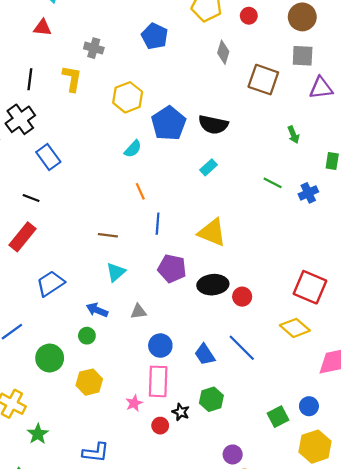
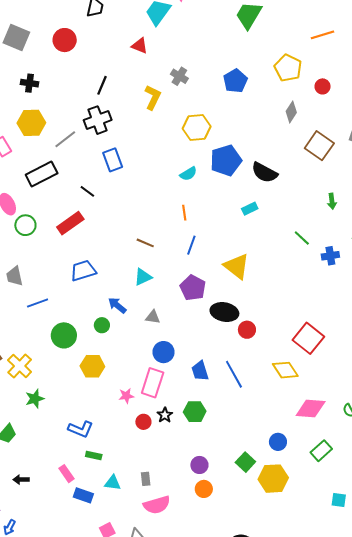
black line: (30, 79) -> (102, 85), moved
green square: (278, 417) -> (245, 462), moved, turned -36

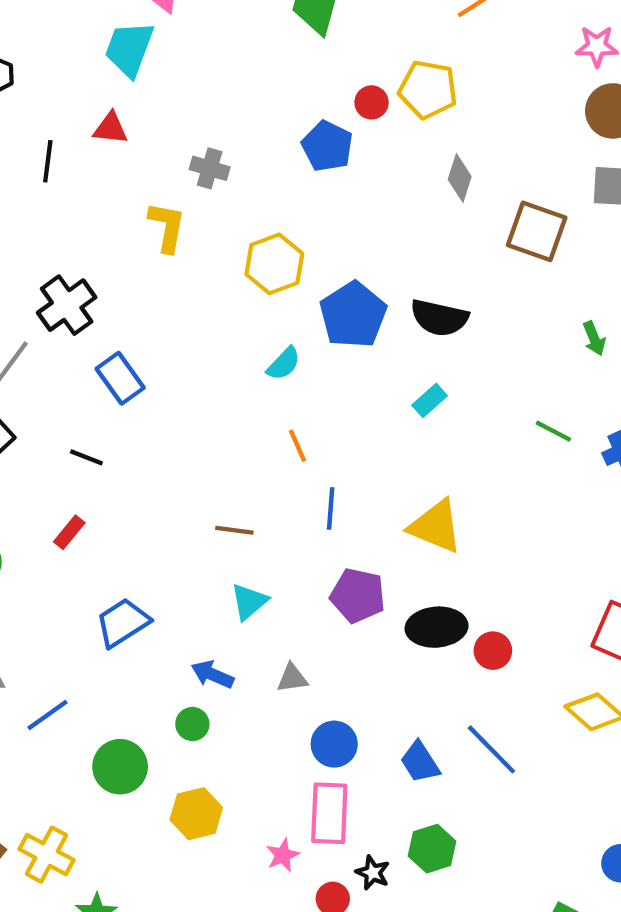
black line: (102, 85) -> (48, 161), moved
red circle: (323, 86) -> (372, 102), moved
red rectangle: (70, 223) -> (69, 532), size x0.6

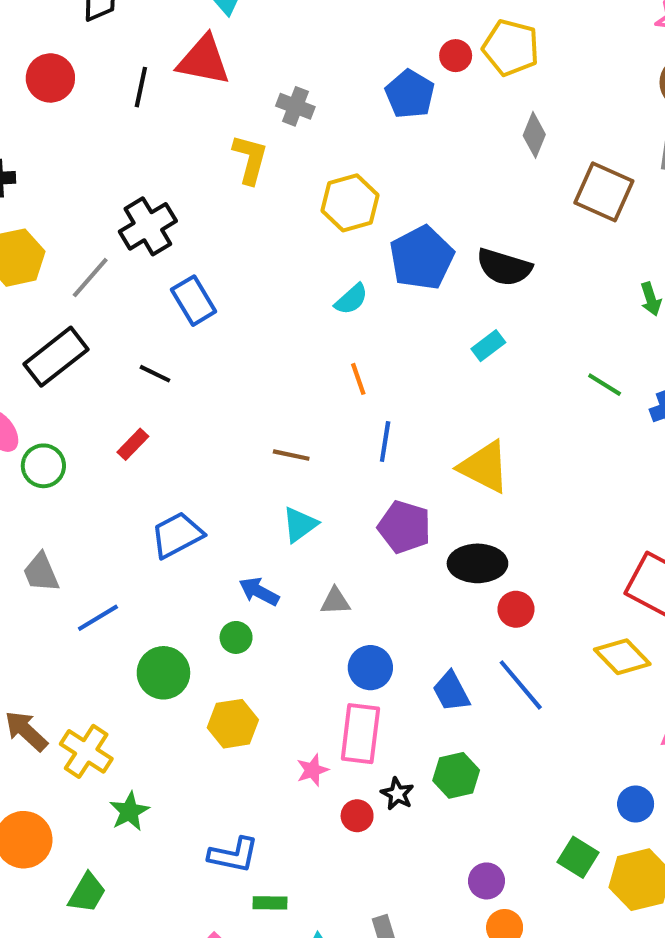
red triangle: (111, 128) -> (204, 60), size x1.6
red circle: (493, 651) -> (516, 609), moved

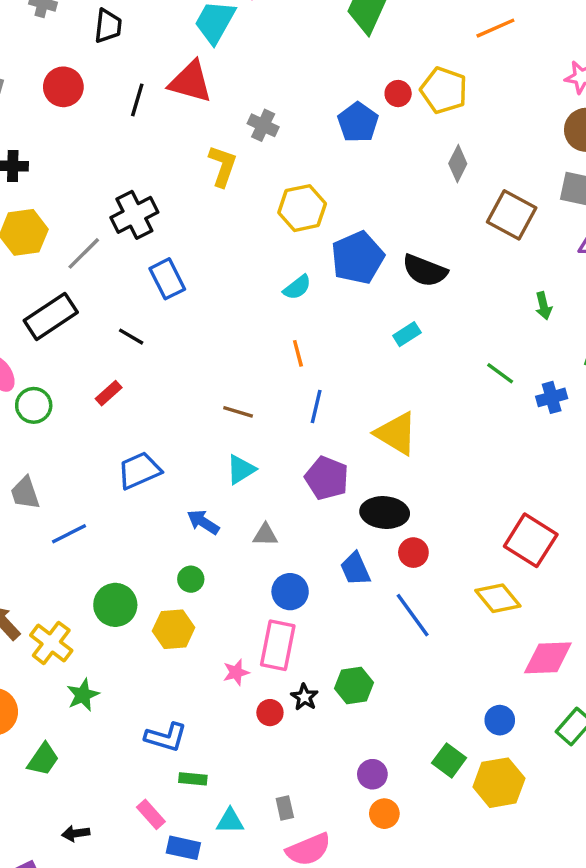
green circle: (236, 637) -> (191, 579), moved
green circle: (163, 673) -> (115, 605), moved
blue trapezoid: (451, 691) -> (355, 569), moved

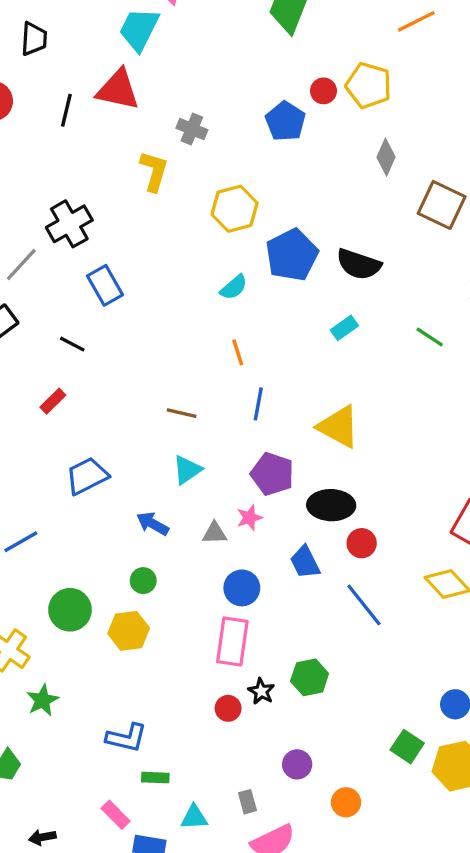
green line: (500, 373) -> (430, 337), moved
pink star: (236, 672) -> (249, 518), moved
purple circle: (372, 774) -> (297, 764), moved

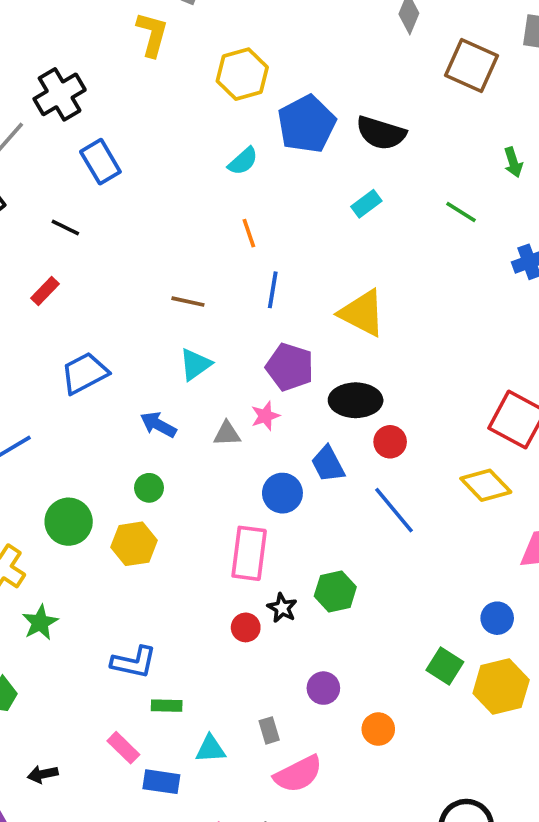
blue circle: (242, 588) -> (282, 493), moved

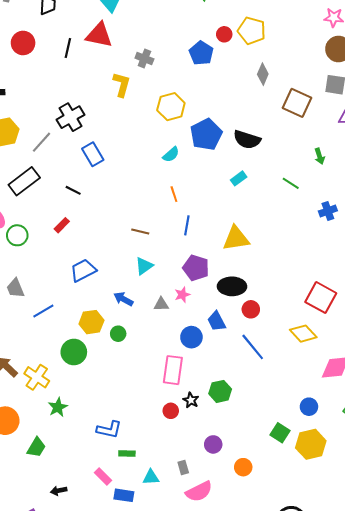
yellow triangle: (362, 313) -> (236, 238), turned -36
yellow hexagon: (134, 544) -> (91, 322), moved

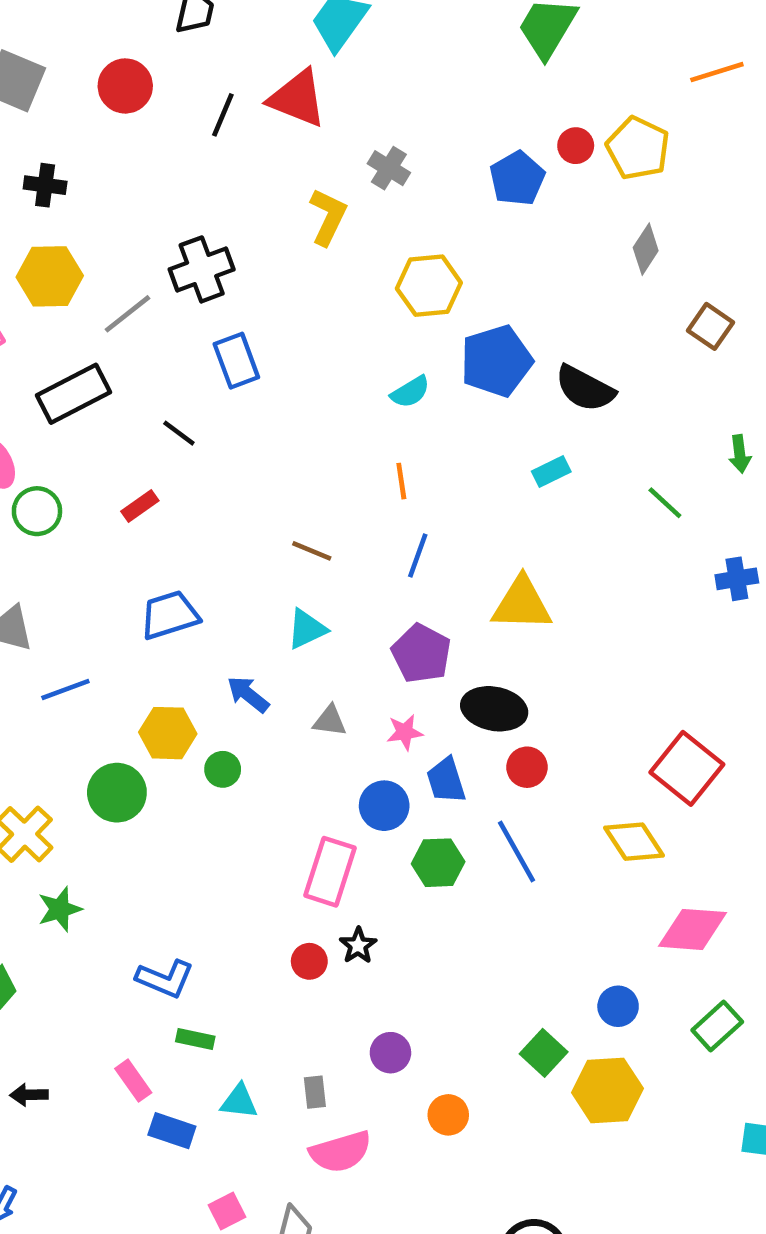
brown square: (297, 103) -> (710, 326), size x0.7
pink star: (182, 295) -> (405, 732), moved
green hexagon: (220, 391) -> (438, 863), moved

